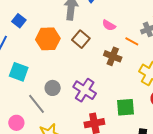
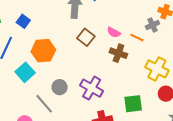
pink semicircle: (109, 25) -> (114, 32), moved
orange hexagon: (48, 39) -> (43, 51), moved
cyan square: (19, 72) -> (25, 72), turned 30

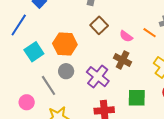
pink semicircle: (114, 32) -> (126, 36), moved
orange hexagon: (43, 51) -> (65, 44), moved
brown cross: (118, 53) -> (123, 60), moved

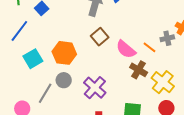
pink semicircle: (126, 36) -> (126, 49), size x1.5
brown cross: (123, 60) -> (139, 70), moved
gray line: (49, 85) -> (45, 93), turned 60

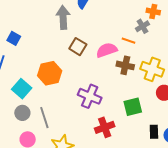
pink semicircle: (126, 49) -> (107, 50), turned 140
gray circle: (64, 80) -> (22, 113), moved
gray line: (45, 93) -> (44, 118), turned -30

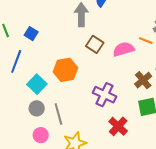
brown cross: (125, 65) -> (143, 80), moved, turned 36
red cross: (105, 127) -> (118, 126), turned -30

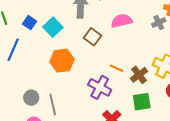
orange line: (146, 41) -> (117, 68), moved
pink semicircle: (123, 49) -> (122, 21), moved
cyan square: (37, 84) -> (53, 27), moved

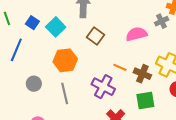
pink semicircle: (122, 21) -> (136, 34), moved
brown cross: (139, 75) -> (142, 74), turned -30
gray circle: (31, 98) -> (34, 84), moved
gray line: (53, 104) -> (65, 93), moved

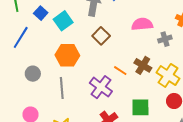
gray cross: (162, 21) -> (165, 39), moved
pink semicircle: (136, 34) -> (142, 24), moved
brown cross: (142, 74) -> (143, 65), moved

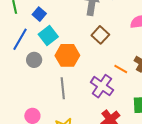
cyan square: (63, 21) -> (48, 36), moved
gray circle: (33, 74) -> (34, 60), moved

